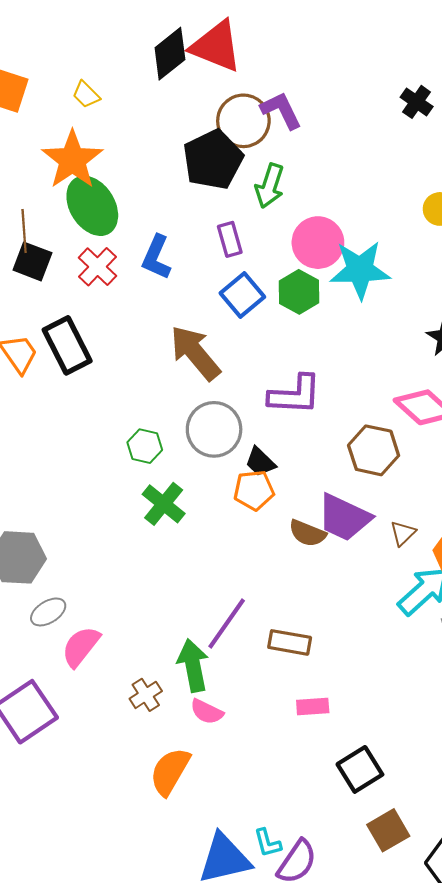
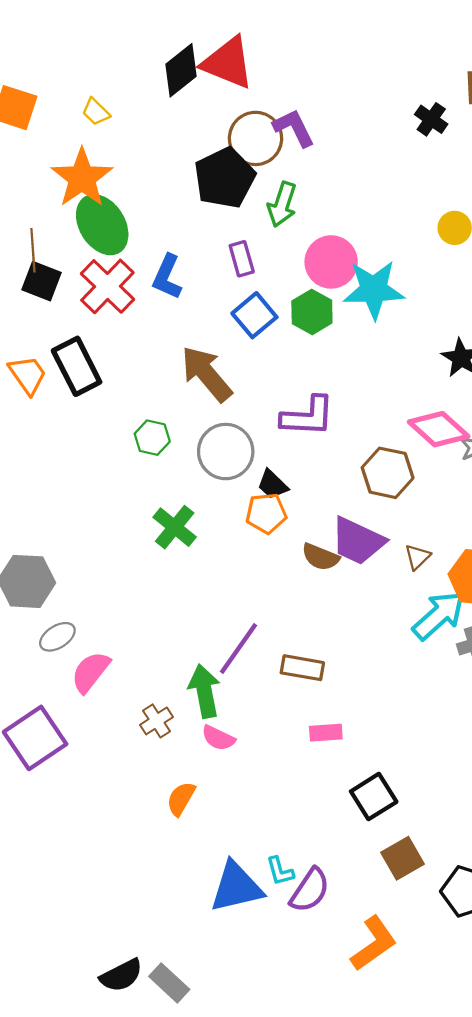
red cross: (98, 267) -> (107, 286), size x1.4
green hexagon: (145, 446) -> (152, 438), moved
orange semicircle: (170, 772) -> (181, 799), size x0.7

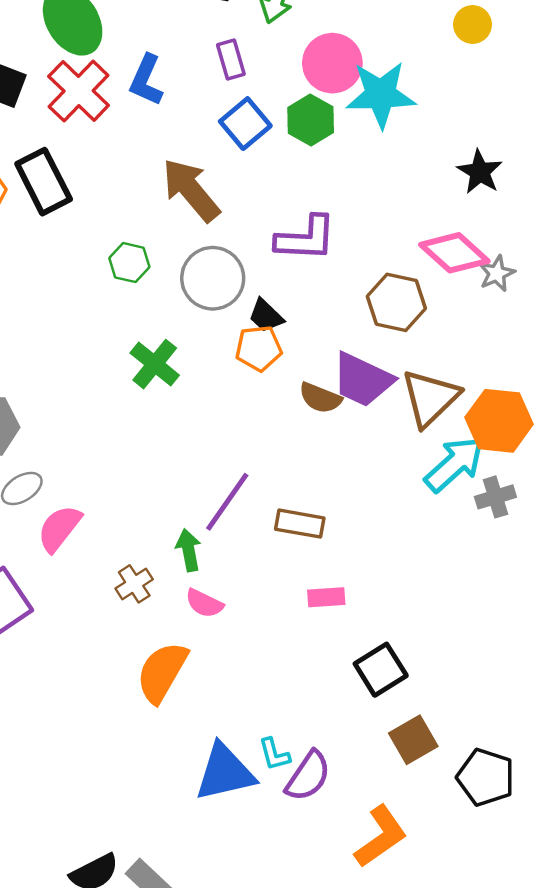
brown triangle: (417, 557) -> (430, 398), size x2.0
green arrow: (204, 691) -> (189, 550), size x0.7
orange semicircle: (181, 799) -> (162, 672), size x1.6

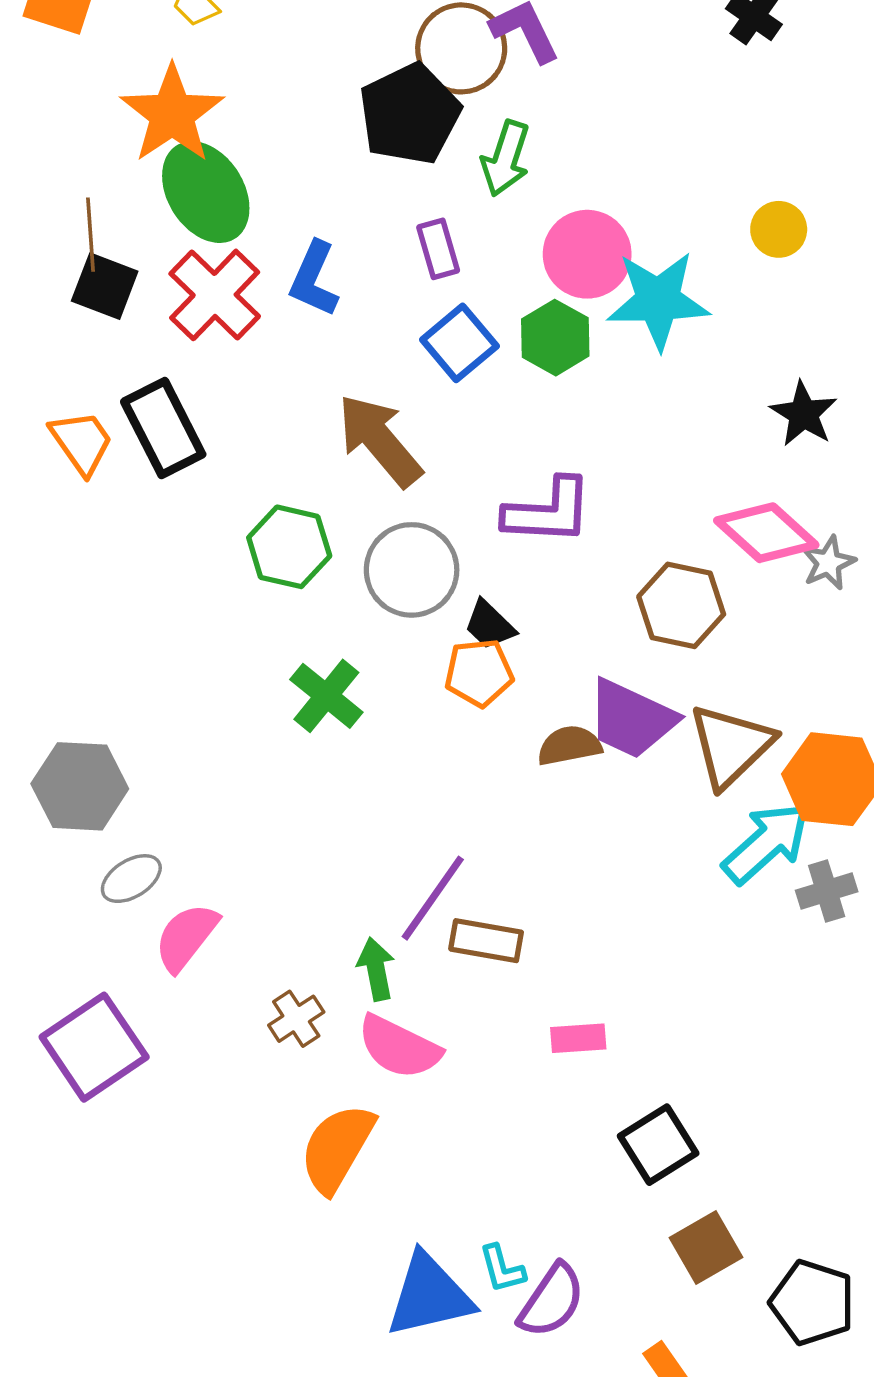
yellow circle: (473, 24) -> (779, 229), moved
green hexagon: (129, 263) -> (289, 547), size x1.4
brown semicircle: (320, 398) -> (569, 746), turned 147
brown rectangle: (300, 524) -> (486, 941), moved
pink semicircle: (204, 603) -> (399, 1047), size x1.5

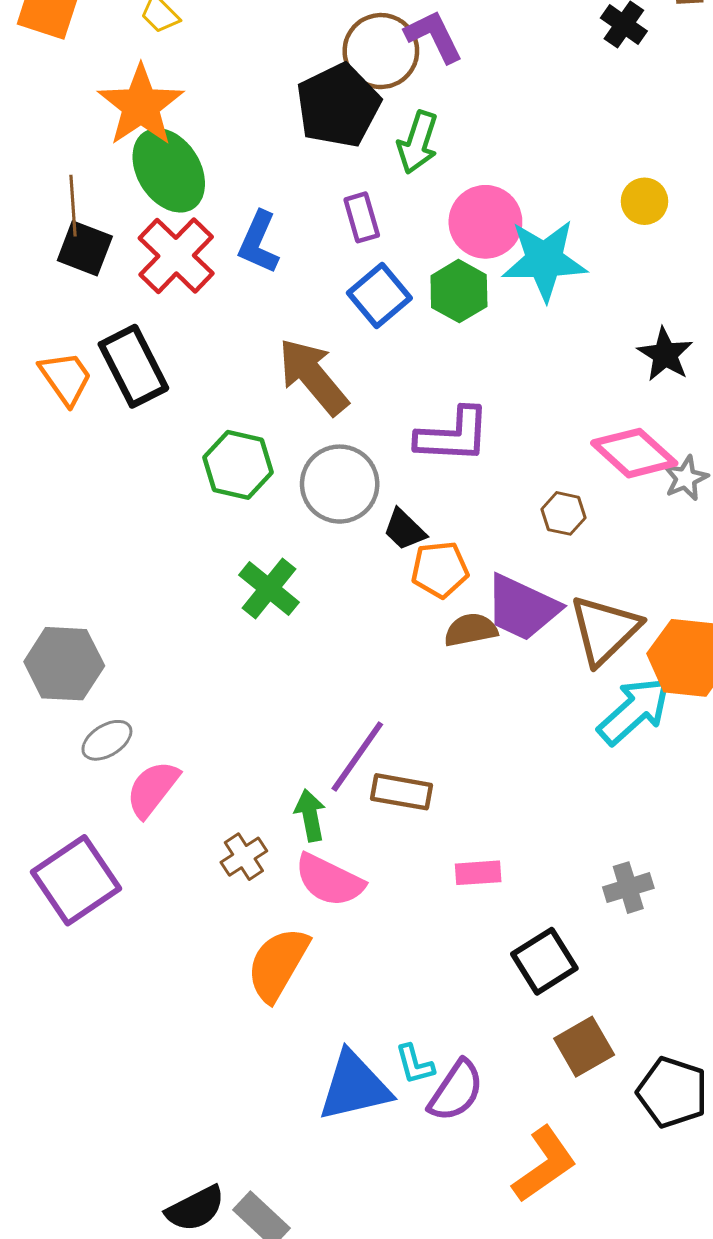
brown hexagon: (681, 605) -> (563, 513), size x0.6
orange pentagon: (479, 673) -> (440, 569), moved
gray cross: (827, 891) -> (628, 888), moved

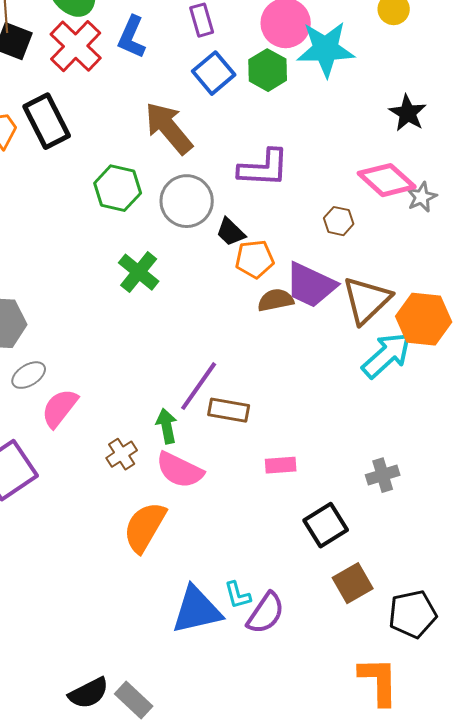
black pentagon: (672, 1092) -> (413, 614), turned -30
orange L-shape: (544, 1164) -> (379, 681), moved, turned -56

